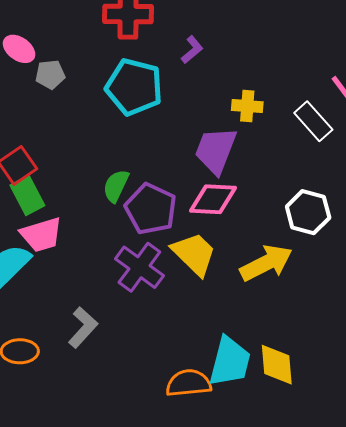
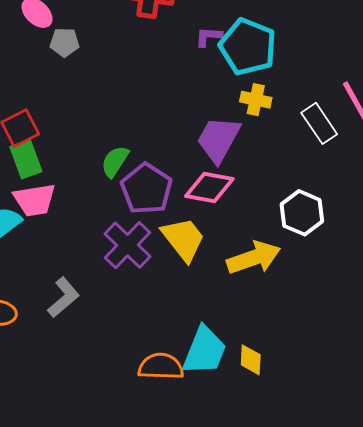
purple L-shape: (192, 50) -> (209, 37), turned -144
cyan pentagon: (134, 87) -> (248, 47), moved
yellow diamond: (277, 365) -> (251, 360), size x0.7

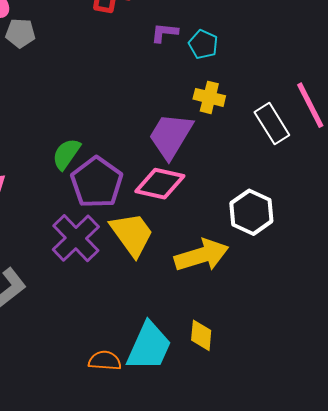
cyan pentagon: (248, 47) -> (203, 44), size x0.5
yellow diamond: (251, 360) -> (201, 335), moved
orange semicircle: (161, 367) -> (105, 361), size x0.7

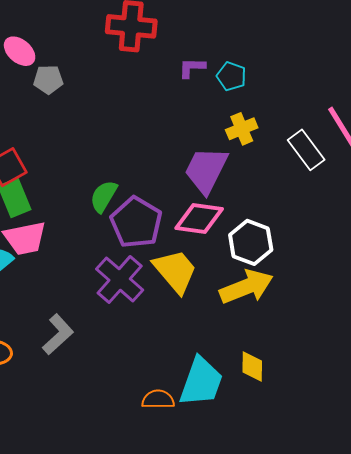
yellow cross: (209, 97) -> (242, 129), turned -32
white hexagon: (251, 212) -> (251, 242), moved

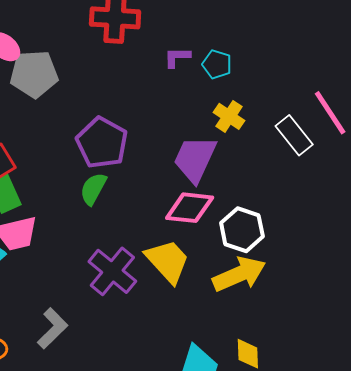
gray pentagon: (48, 79) -> (34, 74), size x1.6
yellow cross: (242, 129) -> (229, 116), turned -32
purple pentagon: (136, 222) -> (102, 143), moved

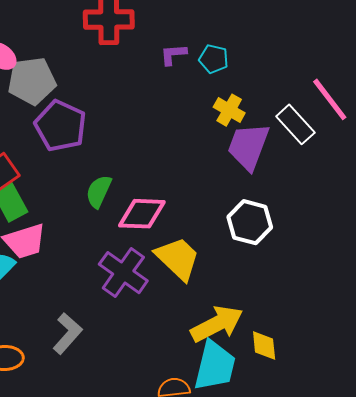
purple pentagon: (102, 143) -> (60, 126), moved
purple trapezoid: (195, 159) -> (248, 146), moved
pink diamond: (190, 208) -> (142, 214), moved
yellow arrow: (239, 274) -> (217, 324), moved

